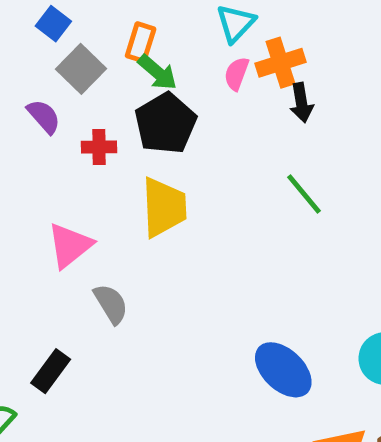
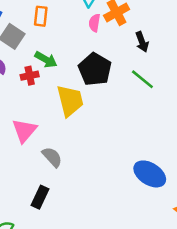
green arrow: (157, 72) -> (46, 60), moved
black arrow: (301, 103) -> (142, 42), moved
black pentagon: (166, 123) -> (95, 69), moved
black rectangle: (51, 371) -> (40, 197), moved

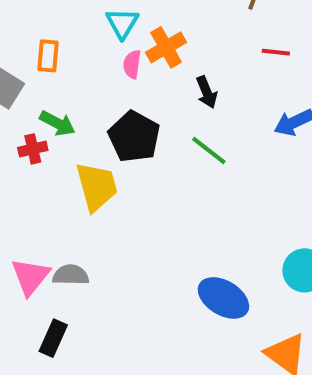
pink triangle: (24, 131) -> (31, 277), moved
gray semicircle: (52, 157) -> (71, 275), turned -45

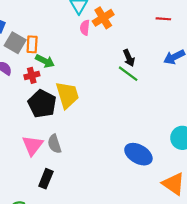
orange rectangle: (48, 56) -> (32, 44), moved
black arrow: (207, 92) -> (129, 58), moved
black pentagon: (134, 137) -> (42, 104), moved
gray semicircle: (71, 275) -> (54, 144), turned -108

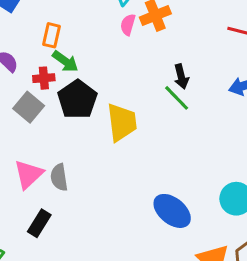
gray square: (15, 43) -> (29, 107), moved
yellow trapezoid: (67, 95) -> (122, 122), moved
black pentagon: (42, 104) -> (77, 99), moved

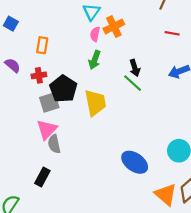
green arrow: (65, 61) -> (95, 60), moved, turned 78
gray square: (29, 107) -> (49, 103), moved, turned 36
pink triangle: (29, 174) -> (47, 129), moved

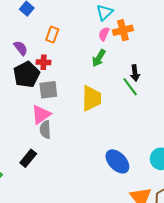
black pentagon: (63, 89) -> (27, 75), moved

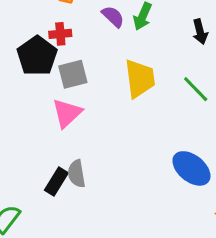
purple semicircle: (21, 48) -> (113, 17), moved
green line: (130, 87) -> (196, 89), moved
gray semicircle: (45, 130) -> (77, 174), moved

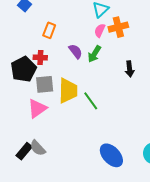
yellow trapezoid: (140, 79) -> (68, 91), moved
green line: (196, 89) -> (91, 101), moved
gray semicircle: (77, 174) -> (38, 148), turned -42

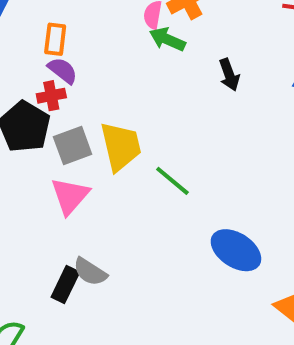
purple semicircle: (76, 51) -> (63, 70), moved
green arrow: (94, 54) -> (167, 39), moved, turned 96
green line: (91, 101) -> (172, 181), moved

